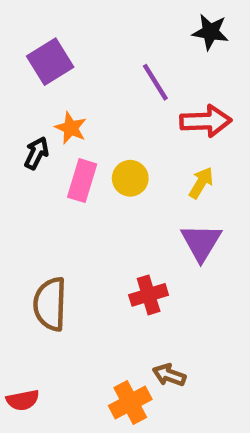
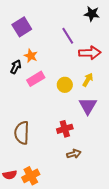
yellow circle: (130, 178) -> (65, 85), moved
pink rectangle: (82, 181) -> (36, 79), turned 42
brown arrow: (169, 375) -> (74, 154), moved, turned 144
orange cross: (130, 402) -> (31, 176), moved

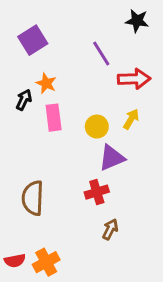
pink rectangle: (36, 79) -> (54, 118), turned -66
purple triangle: (88, 106) -> (112, 158), moved, turned 36
brown arrow: (74, 154) -> (110, 229), turned -48

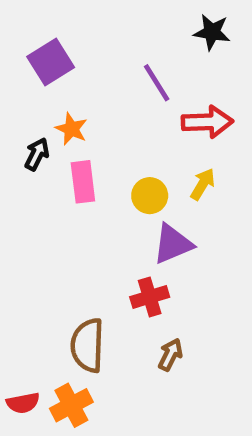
brown semicircle: (33, 198) -> (87, 345), moved

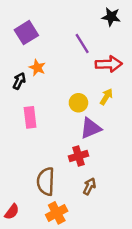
pink rectangle: (83, 182) -> (30, 117), moved
red semicircle: (23, 403) -> (12, 212), turned -42
orange cross: (71, 405) -> (57, 213), moved

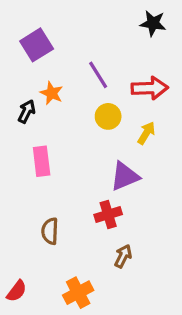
purple line: (82, 43) -> (98, 75), moved
yellow circle: (78, 103) -> (108, 116), moved
brown semicircle: (46, 181) -> (50, 231), moved, size x0.7

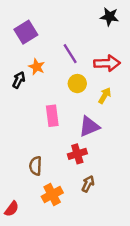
pink rectangle: (42, 161) -> (52, 116), moved
orange cross: (78, 293) -> (52, 195), moved

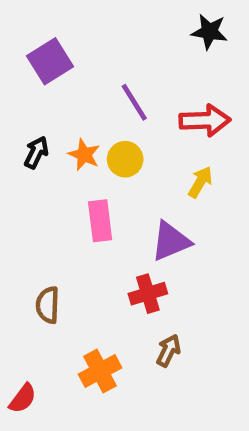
orange star: (37, 67) -> (84, 155), moved
yellow circle: (77, 84) -> (125, 159), moved
brown semicircle: (35, 166) -> (48, 305), moved

